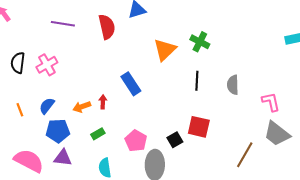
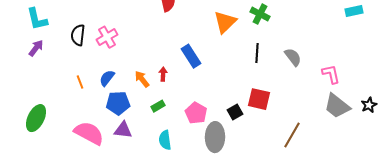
gray semicircle: (233, 85) -> (293, 57), turned 144
orange arrow: (82, 107) -> (142, 79), turned 72
brown line: (245, 155) -> (292, 135), moved

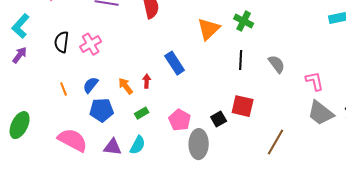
cyan L-shape: (37, 19) -> (21, 26), turned 55
purple triangle: (123, 130) -> (113, 147), moved
cyan semicircle: (165, 140) -> (138, 145), moved, turned -144

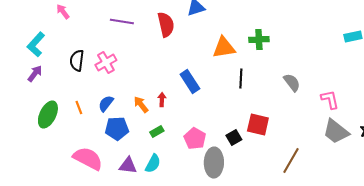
green cross: (244, 21) -> (259, 40), turned -30
orange triangle: (209, 29) -> (224, 48), turned 35
black line: (241, 60) -> (241, 79), moved
green ellipse: (20, 125) -> (48, 115), moved

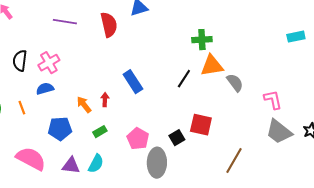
orange triangle: (224, 48) -> (212, 66), moved
black line: (241, 79) -> (184, 79), turned 30
blue semicircle: (106, 104) -> (45, 89), moved, turned 36

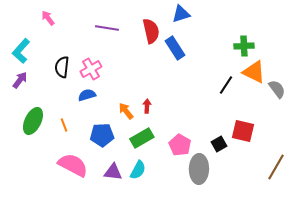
orange triangle: (212, 66) -> (254, 72), turned 35
blue rectangle: (133, 82) -> (175, 48), moved
orange line: (22, 108) -> (64, 125), moved
green rectangle: (100, 132) -> (142, 138), size x1.6

